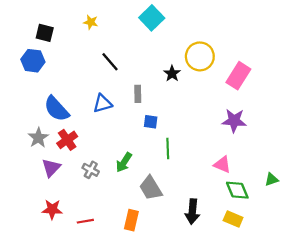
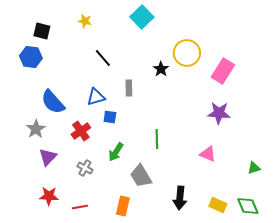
blue square: (151, 122) -> (110, 117), moved
red cross: (67, 140) -> (81, 131), moved
gray cross: (91, 170) -> (85, 168), moved
green diamond: (237, 190) -> (248, 206), moved

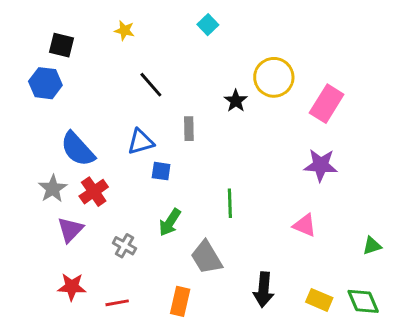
cyan square: (142, 17) -> (208, 25), size x0.6
red cross: (81, 131) -> (94, 192), moved

